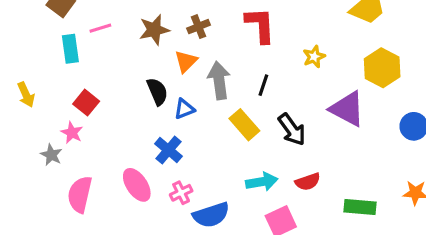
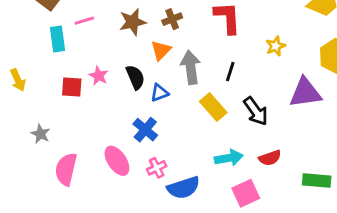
red square: (86, 103) -> (72, 87), turned -35
purple triangle: (347, 109) -> (305, 93), turned -36
pink star: (72, 133) -> (99, 76), moved

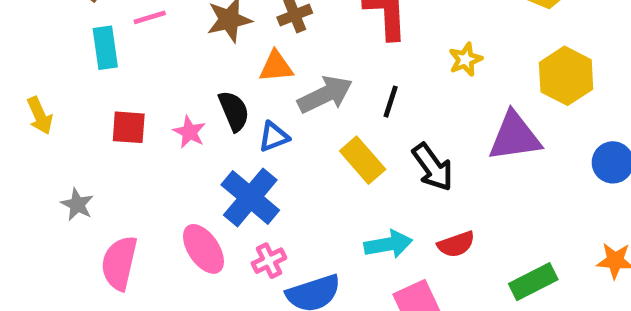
orange triangle: (161, 50) -> (276, 67), turned 40
gray arrow: (191, 67) -> (325, 95), turned 72
pink star: (99, 76) -> (189, 132), moved
blue cross: (145, 130) -> (250, 197), size x1.4
green rectangle: (317, 181) -> (533, 282), turned -32

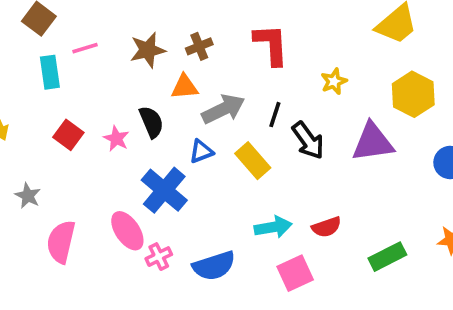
red square: (129, 127) -> (68, 135), turned 32
blue triangle: (274, 137) -> (201, 151), moved
black arrow: (433, 167) -> (308, 140), moved
pink cross: (269, 261) -> (159, 257), moved

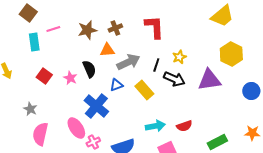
yellow star: (334, 81) -> (179, 57), moved
black arrow: (308, 140) -> (174, 79), turned -30
gray star: (28, 196) -> (30, 109), moved

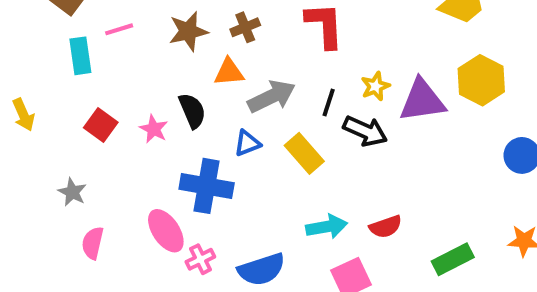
purple triangle: (209, 80) -> (422, 101), moved
blue cross: (96, 106) -> (207, 186), turned -30
pink semicircle: (40, 134) -> (93, 243), size x0.7

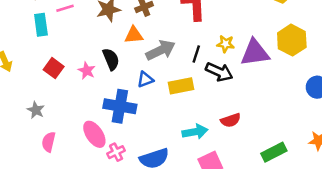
yellow star: (375, 86) -> (226, 44), turned 30
yellow rectangle: (304, 153) -> (181, 86), turned -60
red semicircle: (386, 227) -> (231, 120), moved

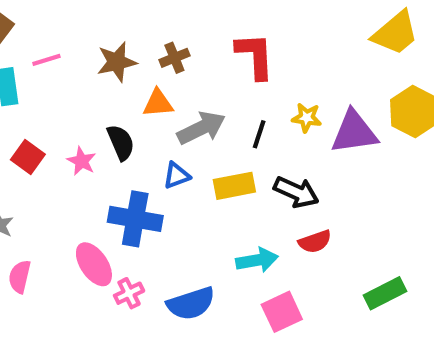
black arrow: (219, 72) -> (296, 192), moved

